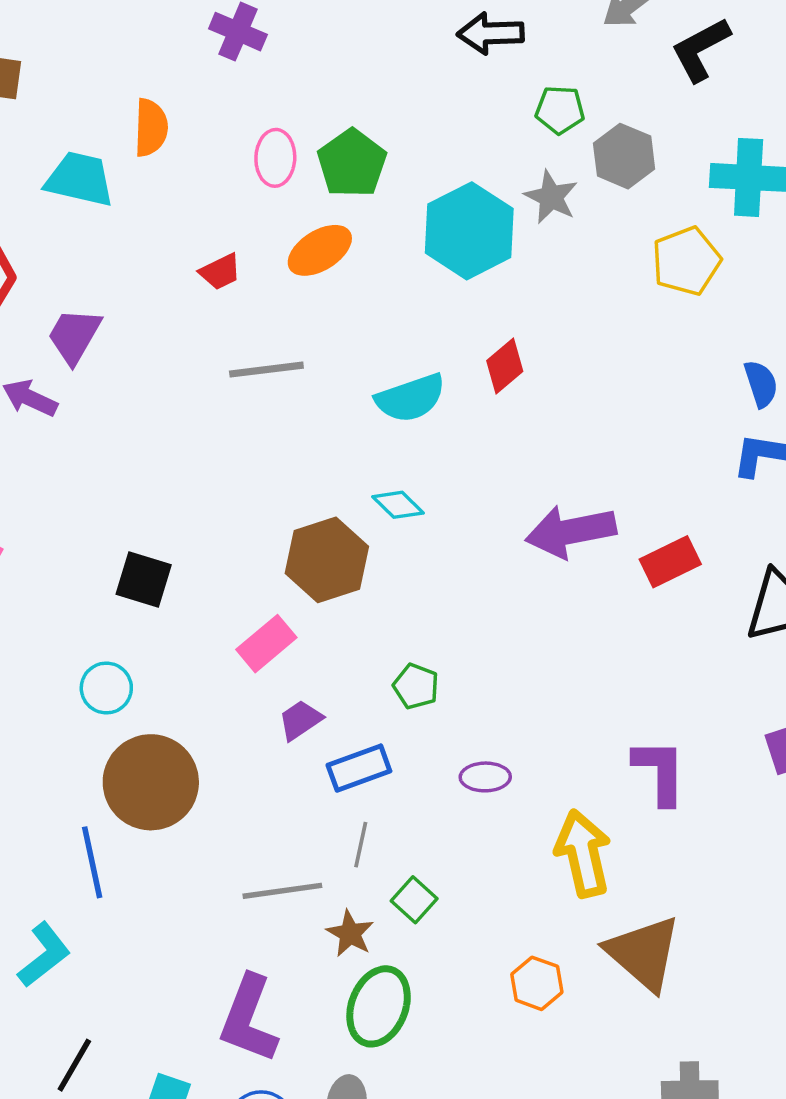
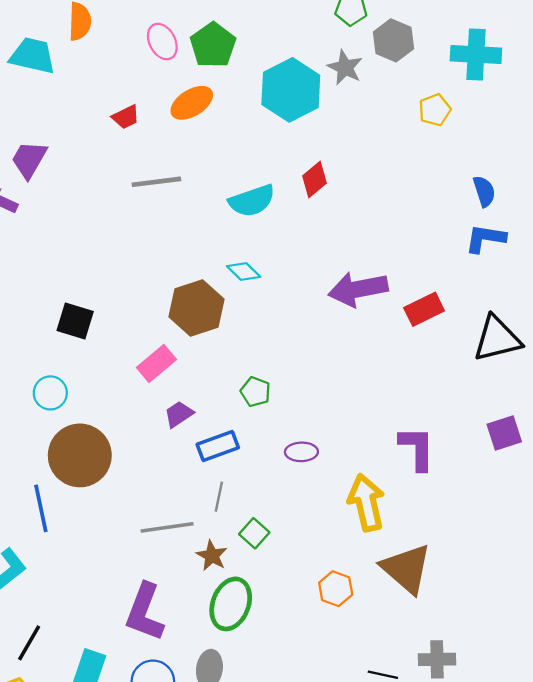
pink ellipse: (275, 158) -> (162, 42), turned -30
yellow pentagon: (686, 261) -> (435, 110), size x0.7

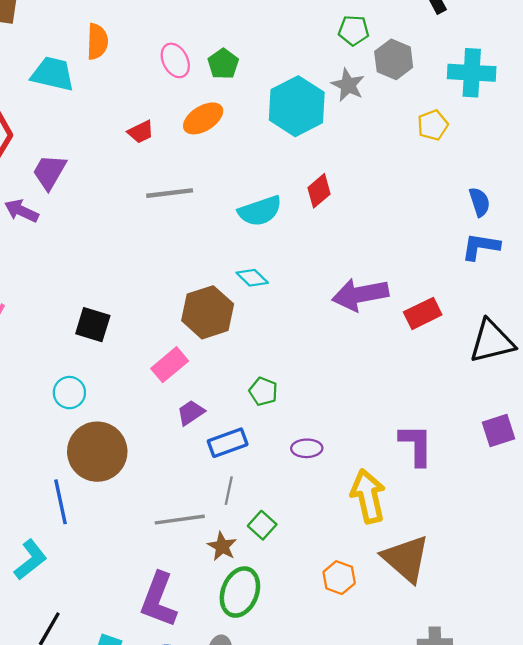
green pentagon: (213, 45) -> (223, 64), size x0.7

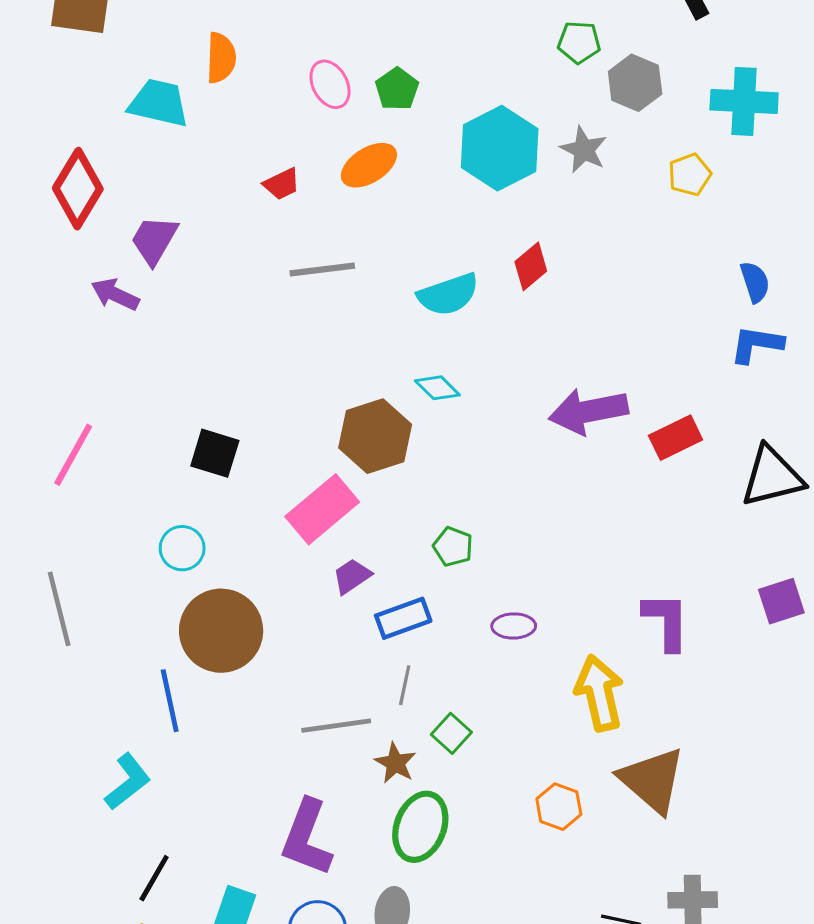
gray star: (348, 85) -> (584, 150), moved
pink rectangle: (170, 365) -> (322, 509), size x1.4

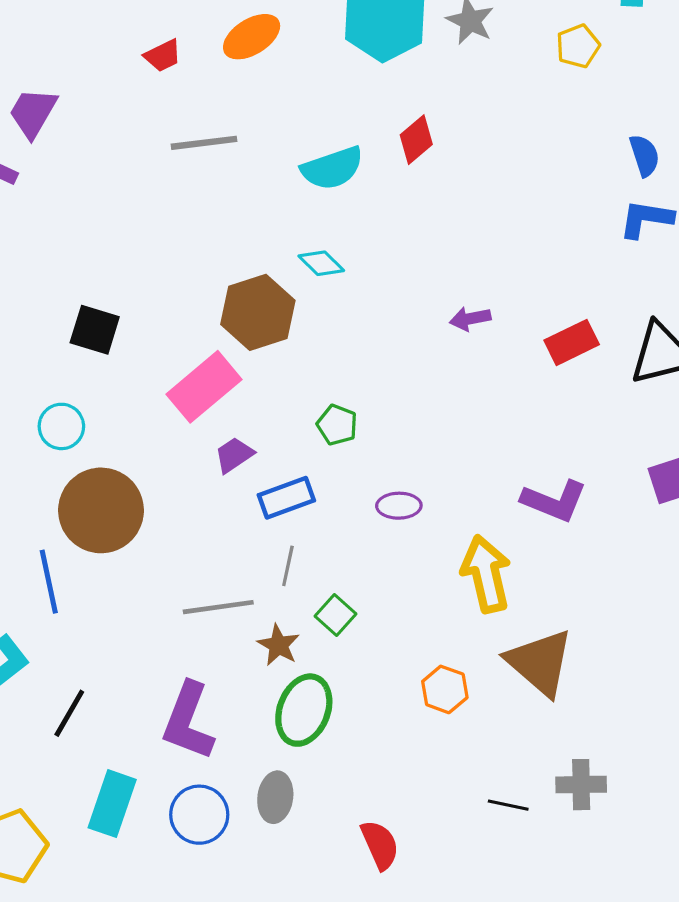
purple arrow: (588, 411) -> (470, 319), moved, size x0.5
red rectangle: (676, 438) -> (572, 342), moved
purple L-shape: (666, 621) -> (554, 501), turned 112
black line: (154, 878) -> (69, 713), moved

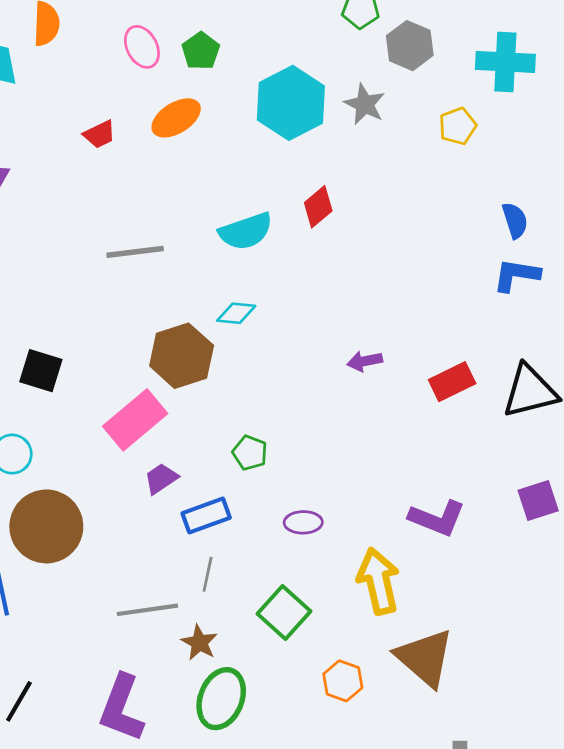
gray line: (204, 143) -> (135, 252), moved
cyan diamond: (321, 263) -> (236, 313), turned -39
green square: (336, 615) -> (284, 613), moved, size x1.5

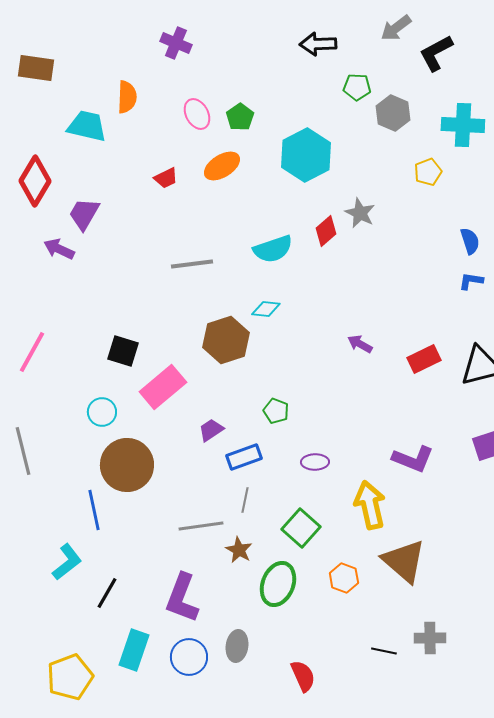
gray star: (365, 104) -> (360, 213), moved
blue L-shape: (516, 275) -> (471, 281), size x0.7
purple arrow: (365, 361) -> (360, 344), turned 40
pink rectangle: (135, 420) -> (163, 387), moved
green ellipse: (221, 699) -> (278, 584), moved

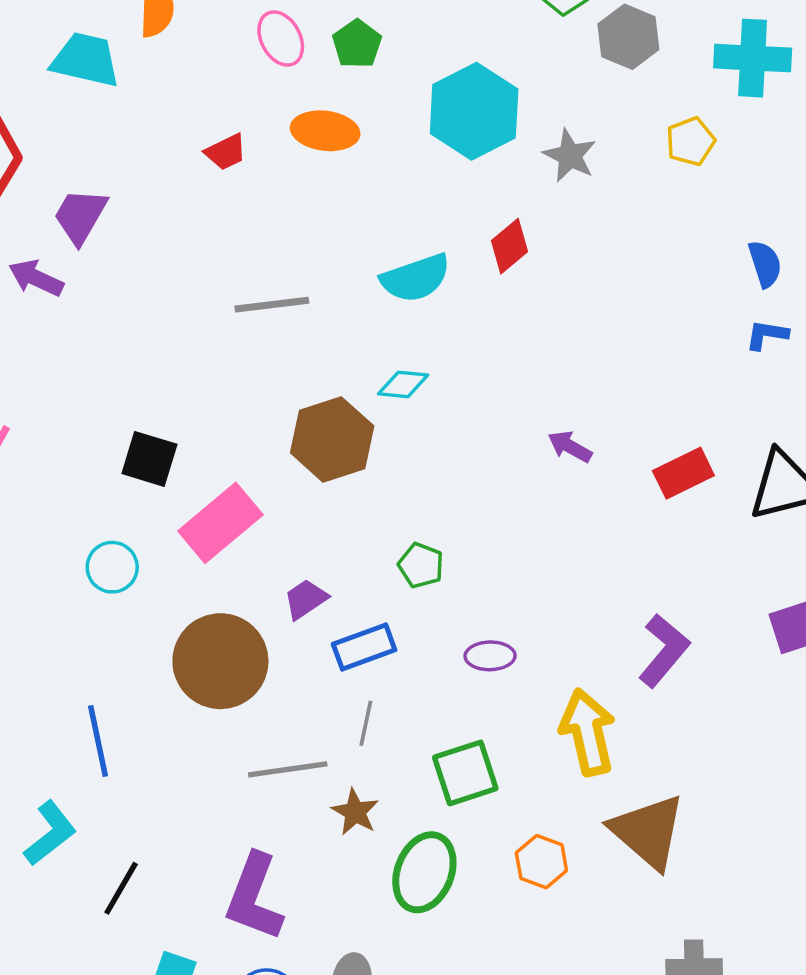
orange ellipse: (222, 166) -> (325, 131), turned 39
gray star: (360, 213) -> (570, 156), moved
purple L-shape: (413, 459) -> (664, 651), turned -72
brown circle: (127, 465) -> (220, 661), moved
green square: (301, 528) -> (465, 773), turned 30

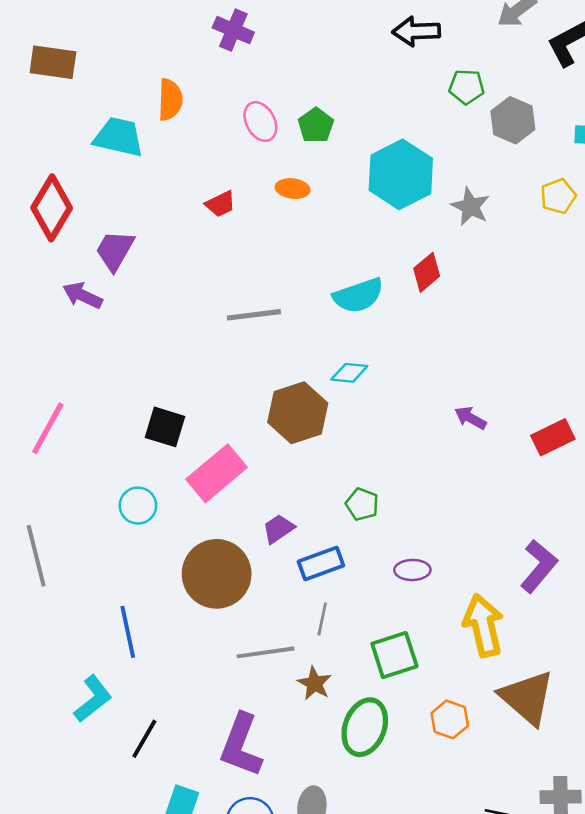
orange ellipse: (325, 131) -> (293, 189), size x0.7

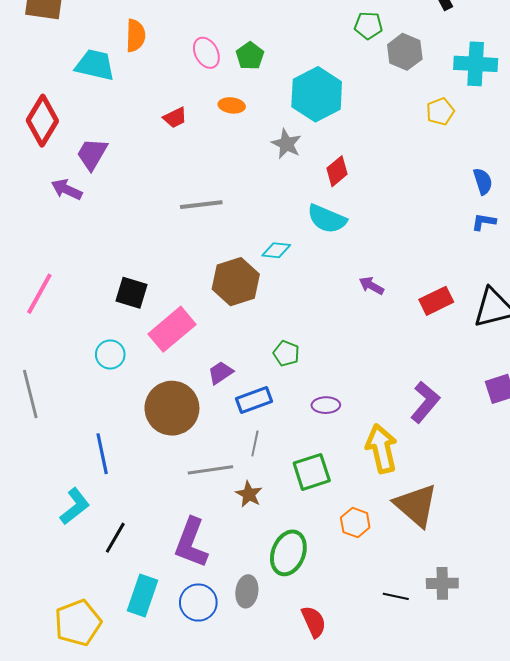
gray star: (470, 207) -> (286, 144), moved
cyan semicircle: (358, 295) -> (327, 219), moved, turned 42
green ellipse: (365, 727) -> (288, 553), moved

